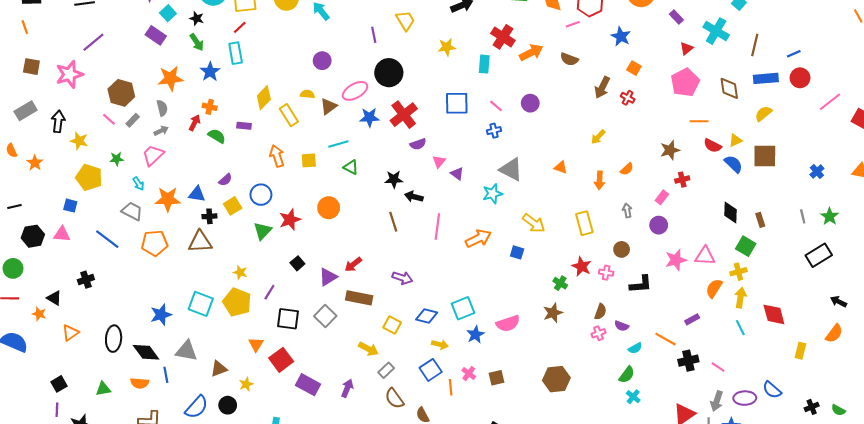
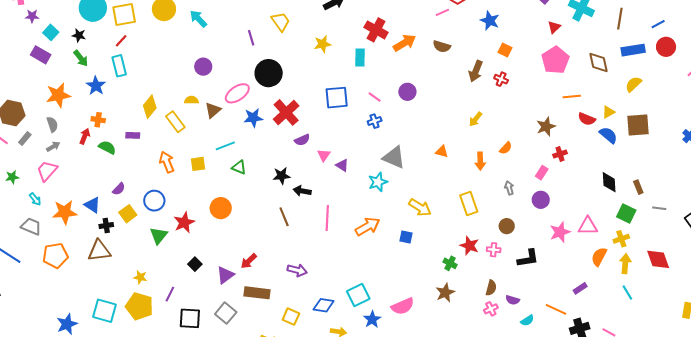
blue triangle: (197, 194) -> (92, 205), turned 30
gray line: (803, 216) -> (659, 208), moved, turned -64
red diamond: (774, 314) -> (658, 259), moved

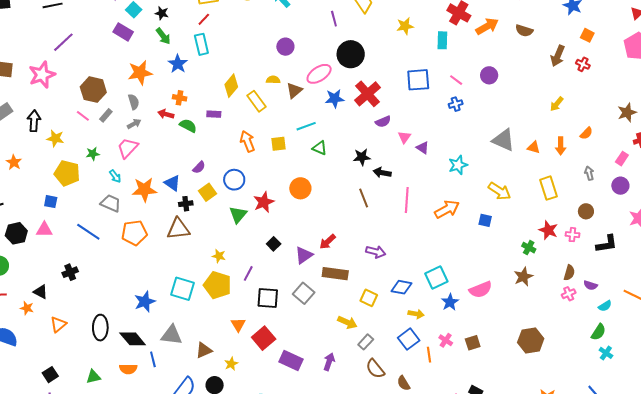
red arrow: (85, 136) -> (166, 114), turned -98
orange triangle: (442, 152) -> (534, 147), moved
gray triangle: (394, 157) -> (503, 140), moved

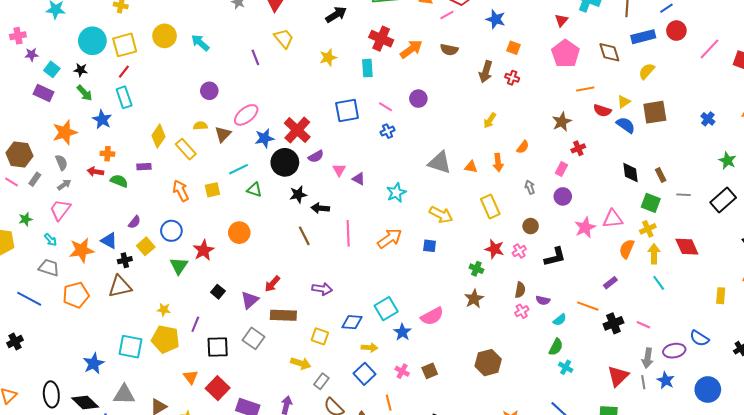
black circle: (351, 54) -> (285, 162), moved
pink cross: (572, 235) -> (519, 251), turned -32
orange line: (429, 355) -> (389, 403), moved

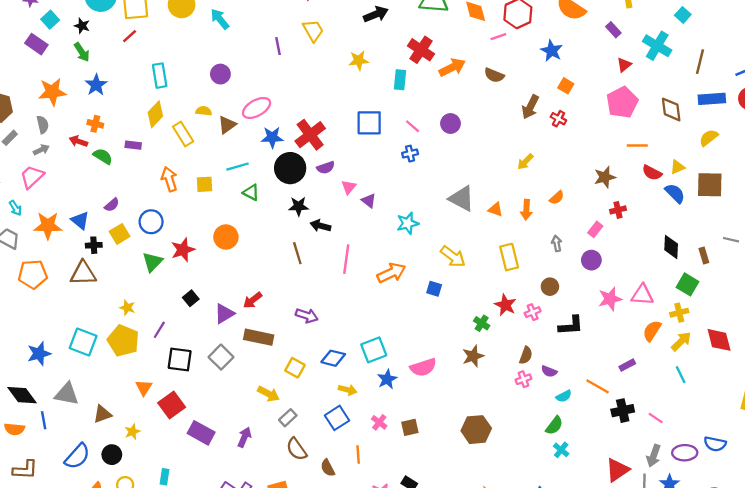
cyan rectangle: (124, 97) -> (160, 76), moved
gray line: (684, 195) -> (731, 240), moved
yellow arrow: (654, 254) -> (681, 341), turned 36
blue semicircle: (699, 338) -> (715, 444), turned -30

